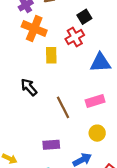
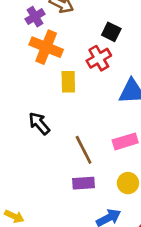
black square: (84, 17) -> (111, 32), turned -32
purple rectangle: (51, 145) -> (84, 183), moved

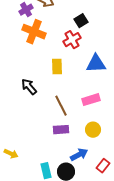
black square: (111, 32) -> (81, 21), turned 32
yellow rectangle: (68, 82) -> (57, 67), moved

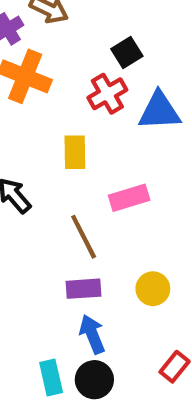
blue triangle: (96, 64) -> (159, 111), moved
pink rectangle: (91, 100) -> (129, 198), moved
blue arrow: (79, 155) -> (92, 334), moved, turned -84

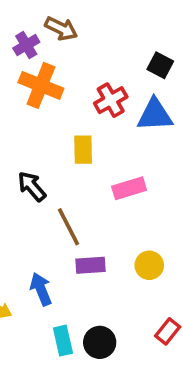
black square: (127, 53) -> (160, 65), moved, turned -30
brown line: (84, 237) -> (68, 227), moved
blue arrow: (92, 334) -> (41, 289), moved

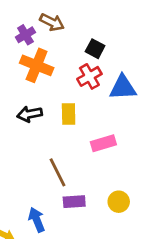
black square: (160, 65) -> (95, 49), moved
black arrow: (32, 186) -> (30, 114), moved, turned -60

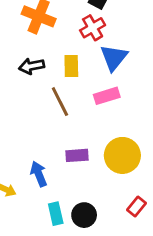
blue triangle: (123, 88) -> (114, 58), moved, turned -48
brown line: (57, 172) -> (60, 102), moved
yellow circle: (119, 202) -> (122, 155), size x1.6

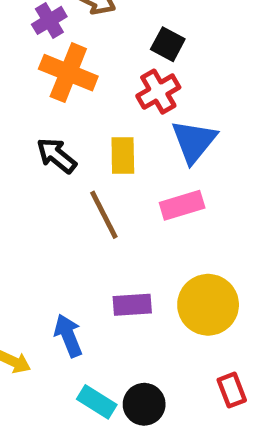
black arrow: (32, 66) -> (56, 156), turned 50
red rectangle: (137, 207) -> (232, 390), turned -60
cyan rectangle: (56, 214) -> (97, 402), turned -45

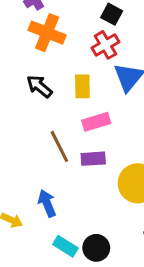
pink rectangle: (182, 205) -> (96, 122), moved
brown line: (104, 215) -> (59, 146), moved
purple rectangle: (132, 305) -> (93, 159), moved

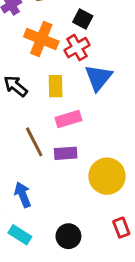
orange cross: (47, 33) -> (41, 39), moved
cyan rectangle: (65, 246) -> (20, 235), moved

